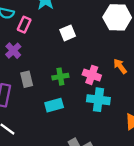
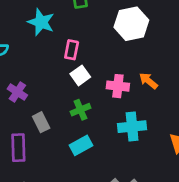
pink rectangle: (24, 25) -> (72, 50), moved
white square: (68, 33) -> (80, 75), moved
pink cross: (92, 75) -> (118, 86), moved

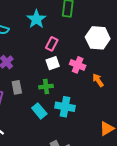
pink cross: (118, 86) -> (78, 65), moved
cyan cross: (132, 127) -> (65, 107), moved
cyan rectangle: (81, 145) -> (39, 111), turned 63

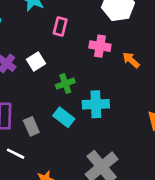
white square: (53, 63) -> (36, 61), moved
gray rectangle: (17, 87) -> (31, 126), moved

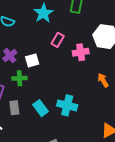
pink cross: (100, 46) -> (81, 52), moved, turned -35
green cross: (65, 84) -> (19, 78), moved

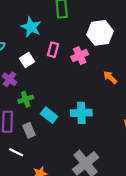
white square: (32, 60) -> (27, 60), moved
cyan rectangle: (40, 108) -> (49, 115), moved

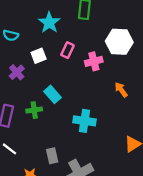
green cross: (26, 99) -> (34, 110), moved
cyan rectangle: (49, 115) -> (53, 94), moved
gray rectangle: (29, 130) -> (52, 156), moved

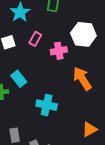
orange arrow: (121, 90) -> (82, 79), size x1.6

